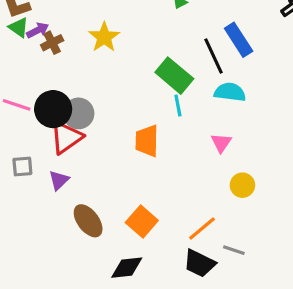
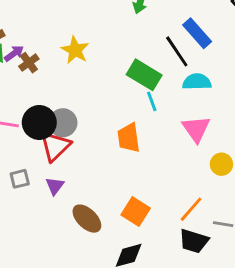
pink triangle: (221, 143) -> (196, 129), size x1.5

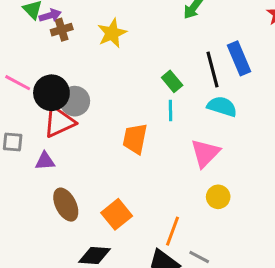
green rectangle: (144, 75) -> (172, 81), size x0.6
purple triangle: (55, 186) -> (45, 161), turned 30
orange line: (191, 209) -> (172, 231), turned -40

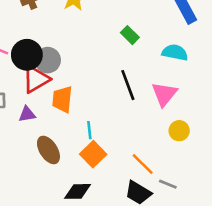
black line: (213, 69) -> (128, 85), moved
cyan line: (170, 110) -> (89, 130), moved
orange trapezoid: (135, 139) -> (62, 99), moved
orange line: (172, 231) -> (143, 164), turned -60

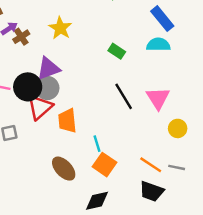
cyan semicircle: (175, 52) -> (158, 45), moved
purple triangle: (27, 114) -> (48, 68), moved, size x1.5
gray line: (168, 184) -> (177, 167), moved

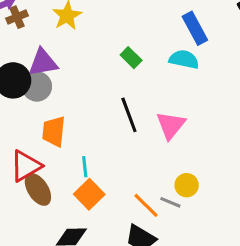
red triangle: (40, 107) -> (26, 166), moved
yellow circle: (178, 128) -> (187, 185), moved
gray line: (177, 167) -> (170, 202), moved

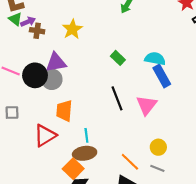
brown cross: (17, 17) -> (37, 31), turned 32
blue rectangle: (195, 28) -> (162, 76), moved
brown ellipse: (38, 189) -> (85, 153), moved, turned -65
orange square: (89, 194) -> (73, 169), moved
gray line: (170, 202) -> (157, 168), moved

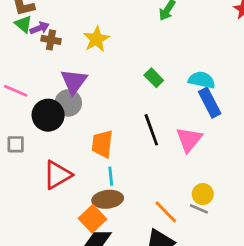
purple triangle: (56, 62) -> (74, 81), turned -45
black circle: (35, 75) -> (48, 115), moved
orange trapezoid: (64, 111) -> (102, 144), moved
gray line: (157, 168) -> (199, 209), moved

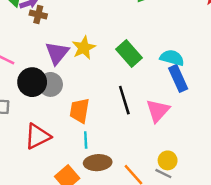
yellow star: (96, 39) -> (84, 48), moved
green rectangle: (154, 78) -> (129, 53), size x1.5
gray circle: (68, 103) -> (50, 84), moved
brown ellipse: (108, 199) -> (98, 163), moved

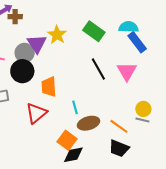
gray circle: (50, 84) -> (25, 53), moved
orange trapezoid: (79, 111) -> (49, 87), moved

